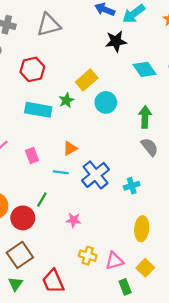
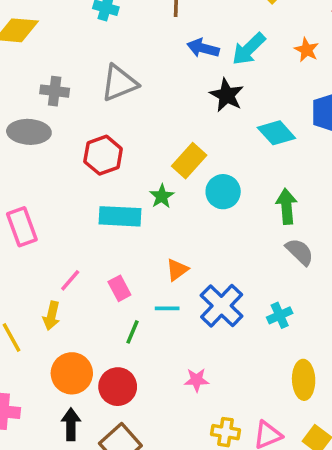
black star: (116, 41) -> (227, 95), turned -30
green line: (42, 200) -> (132, 332), moved

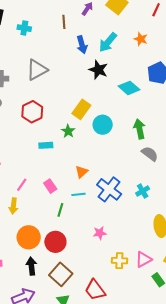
blue arrow: (203, 48) -> (82, 45), turned -114
cyan rectangle: (120, 216) -> (46, 145), size x0.6

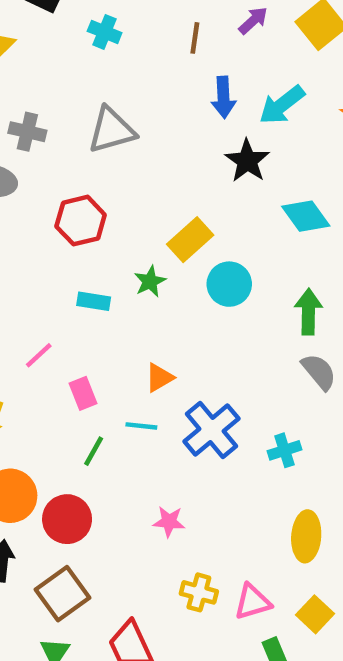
pink line: (22, 185) -> (39, 355), moved

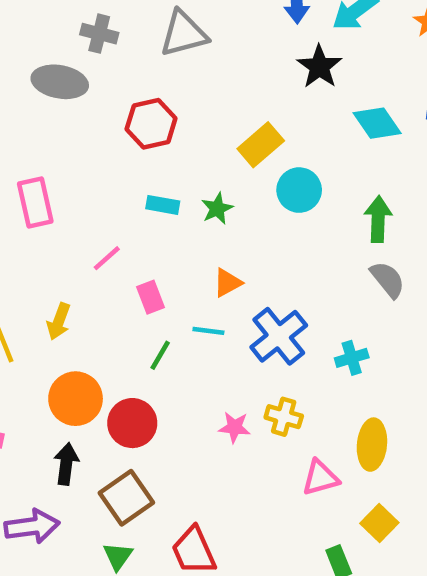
green star: (150, 281) -> (217, 209), moved
yellow cross: (199, 592) -> (284, 417), moved
pink triangle: (253, 602) -> (320, 478), moved

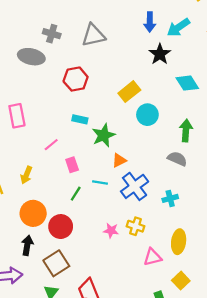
green star: (217, 209) -> (104, 135), moved, size x1.5
gray semicircle: (388, 280) -> (177, 159), moved, turned -30
orange triangle: (227, 283) -> (119, 160), moved

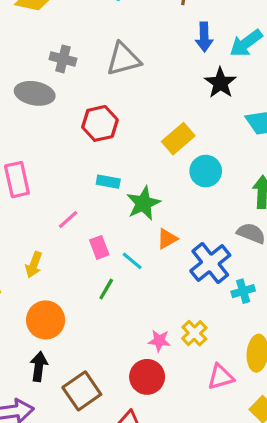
cyan line: (100, 182) -> (132, 261), moved, turned 32
blue cross: (135, 186) -> (210, 263), moved
yellow cross: (136, 226) -> (194, 333), turned 30
red circle: (61, 227) -> (147, 377), moved

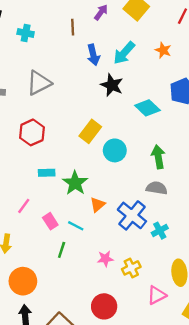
yellow cross: (194, 333) -> (131, 268), turned 30
pink star: (159, 341) -> (105, 259), moved

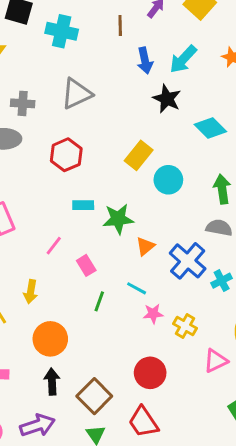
cyan cross: (26, 33) -> (62, 31), size x1.5
green star: (75, 183) -> (118, 219), turned 30
cyan line: (76, 226) -> (137, 288), moved
yellow cross: (131, 268) -> (185, 326), turned -36

